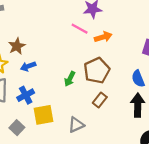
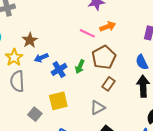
pink line: (80, 29) -> (87, 33), moved
blue cross: (26, 95) -> (59, 69), moved
gray triangle: (76, 125) -> (98, 108), moved

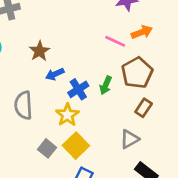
yellow star: (14, 57) -> (67, 115), moved
yellow square: (58, 101) -> (76, 146), moved, turned -30

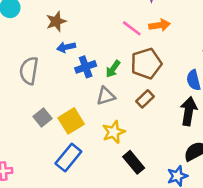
yellow star: (67, 115) -> (114, 132), moved
gray triangle: (129, 139) -> (106, 96), moved

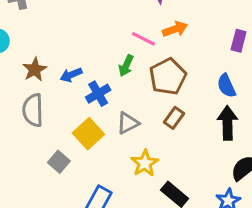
brown star: (56, 21) -> (35, 69), moved
green arrow: (113, 69) -> (126, 66), moved
yellow square: (71, 121) -> (88, 134), moved

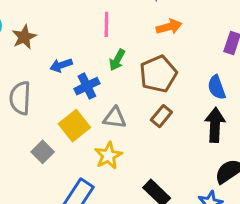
pink line: (143, 39) -> (106, 24), moved, turned 60
brown star: (35, 69) -> (24, 37), moved
gray triangle: (128, 123) -> (115, 118), turned 30
yellow star: (145, 163) -> (108, 156), moved

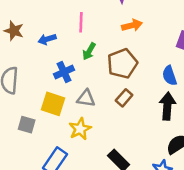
brown star: (24, 37) -> (14, 31), turned -30
blue arrow: (61, 65) -> (47, 39), moved
yellow square: (74, 126) -> (53, 104), turned -35
gray square: (43, 152) -> (27, 125), turned -30

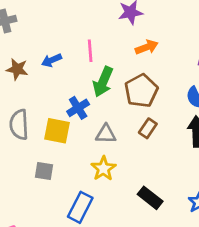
blue arrow: (47, 39) -> (52, 60), moved
green arrow: (89, 51) -> (103, 82), size x1.5
yellow square: (53, 104) -> (57, 131), moved

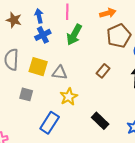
blue arrow: (52, 60) -> (39, 16), turned 96
brown pentagon: (141, 91) -> (119, 36), moved
blue cross: (78, 108) -> (43, 35), moved
gray triangle: (106, 134) -> (60, 73), moved

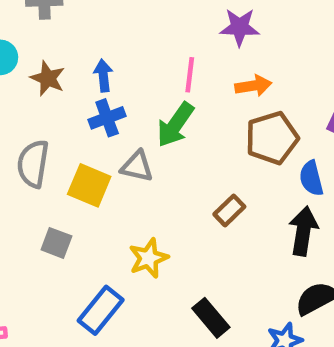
pink line: (67, 12) -> (190, 75), moved
gray triangle: (60, 73) -> (137, 166), moved

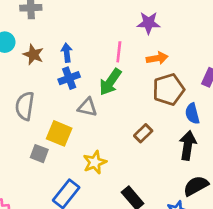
yellow square: (89, 185) -> (59, 133), moved

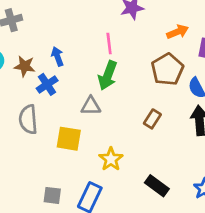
orange arrow: (157, 58) -> (177, 32), moved
blue cross: (69, 78) -> (47, 84), moved
gray square: (39, 154) -> (52, 195), moved

